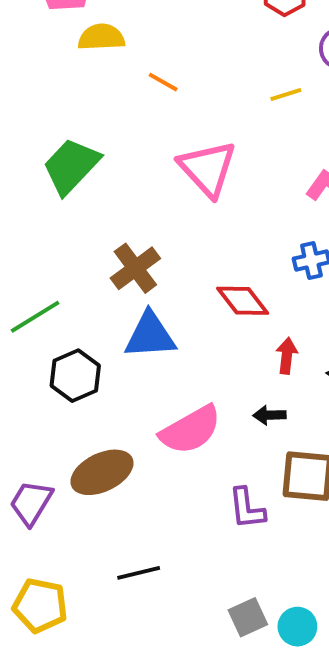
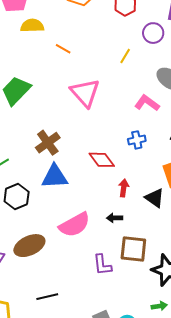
yellow line: (286, 95) -> (125, 56), turned -42

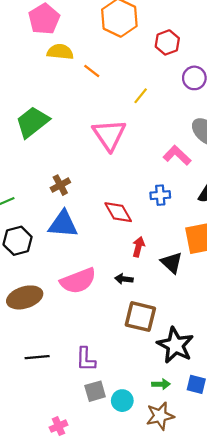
orange line: (63, 49) -> (92, 71), moved
yellow line: (125, 56) -> (141, 96), moved
brown cross: (48, 143) -> (60, 185), size x0.7
purple L-shape: (102, 265) -> (86, 359), moved

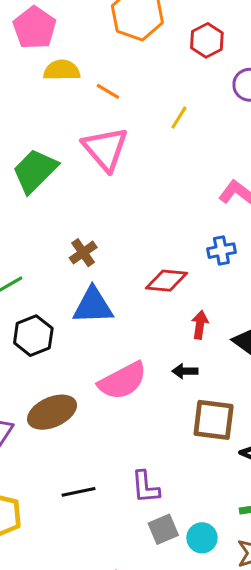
pink triangle: (109, 135) -> (105, 149), moved
red diamond: (118, 212) -> (166, 281), turned -48

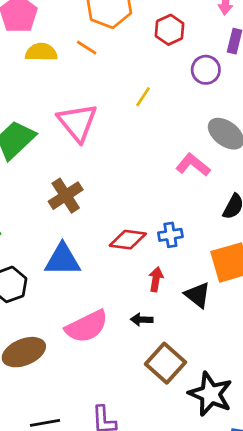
orange line: (108, 91) -> (87, 48), moved
blue cross: (221, 251) -> (170, 235), moved
brown cross: (83, 253) -> (66, 196), moved, size x1.4
brown square: (214, 420) -> (166, 363), turned 33

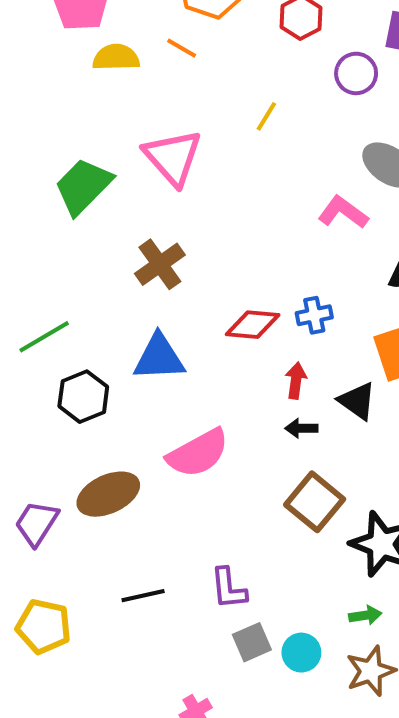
black arrow: (142, 320) -> (301, 428), moved

